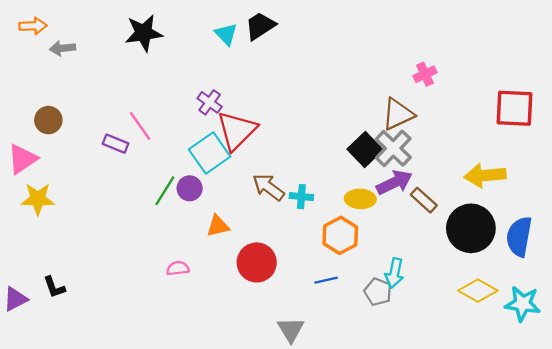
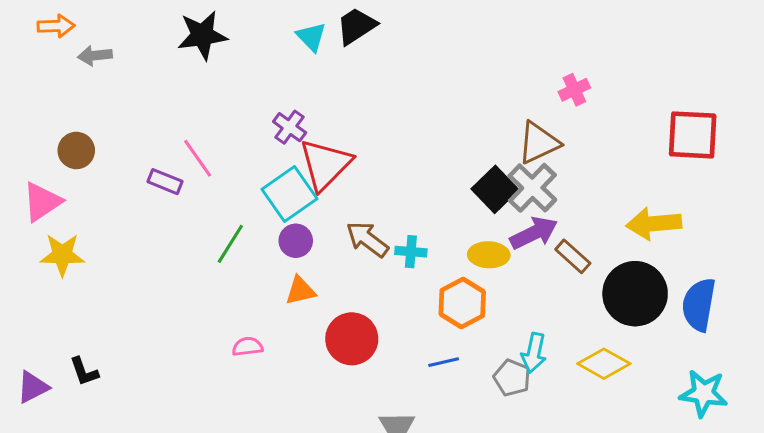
purple circle: (190, 188) -> (296, 241), moved
yellow diamond: (478, 291) -> (604, 364), moved

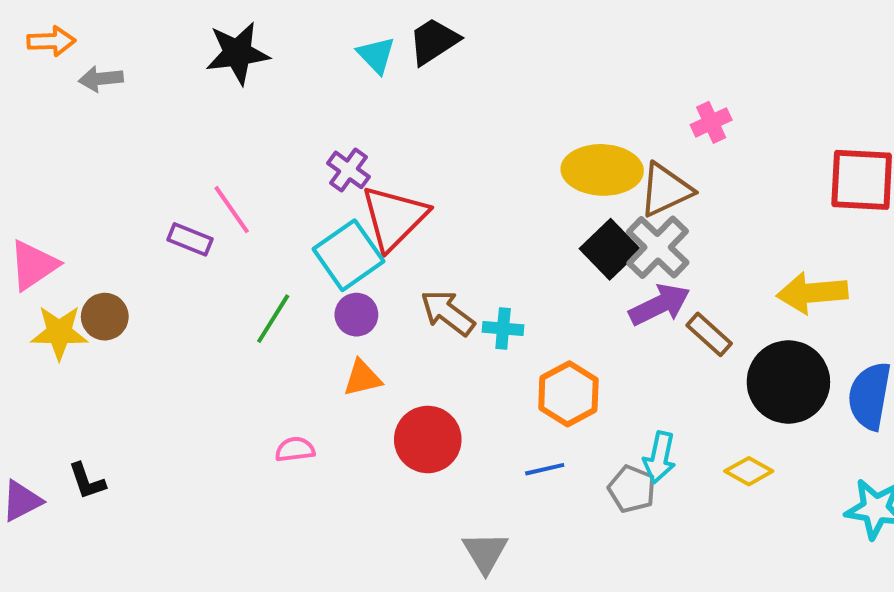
brown circle: (76, 150) -> (105, 317), moved
yellow ellipse: (489, 255) -> (602, 170), moved, size x1.5
yellow diamond: (604, 364) -> (749, 471), size x0.7

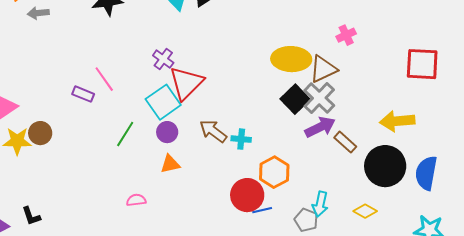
red circle: (428, 439) -> (247, 195), moved

